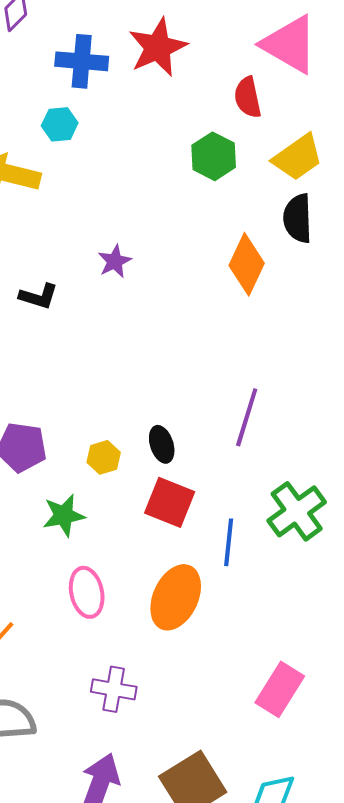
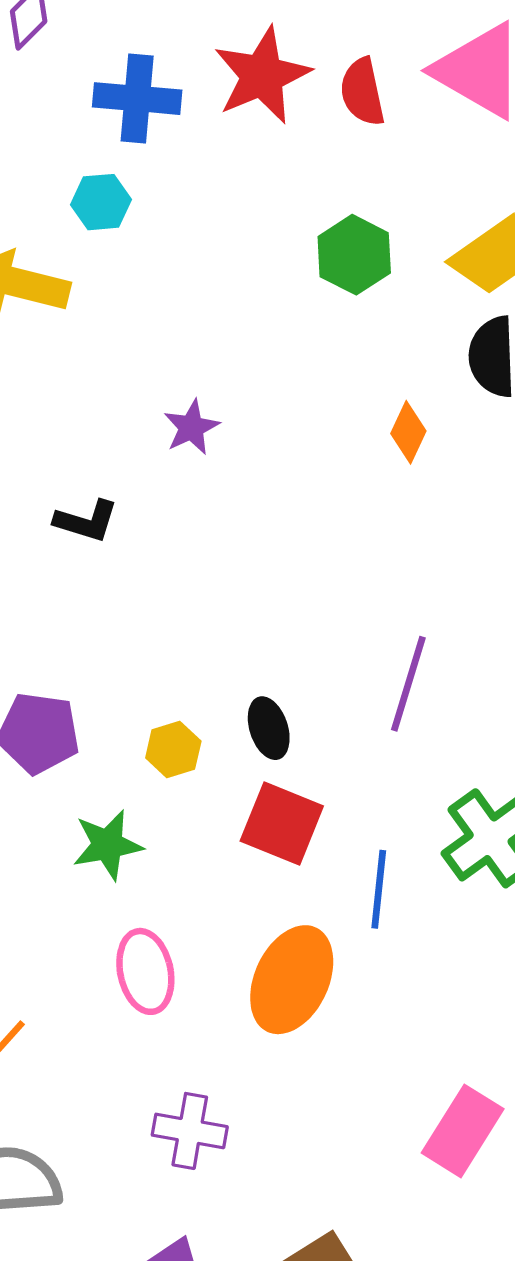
red semicircle: (248, 97) -> (362, 92), moved
orange diamond: (247, 264) -> (408, 432), size x0.6
black L-shape: (39, 296) -> (86, 521), moved

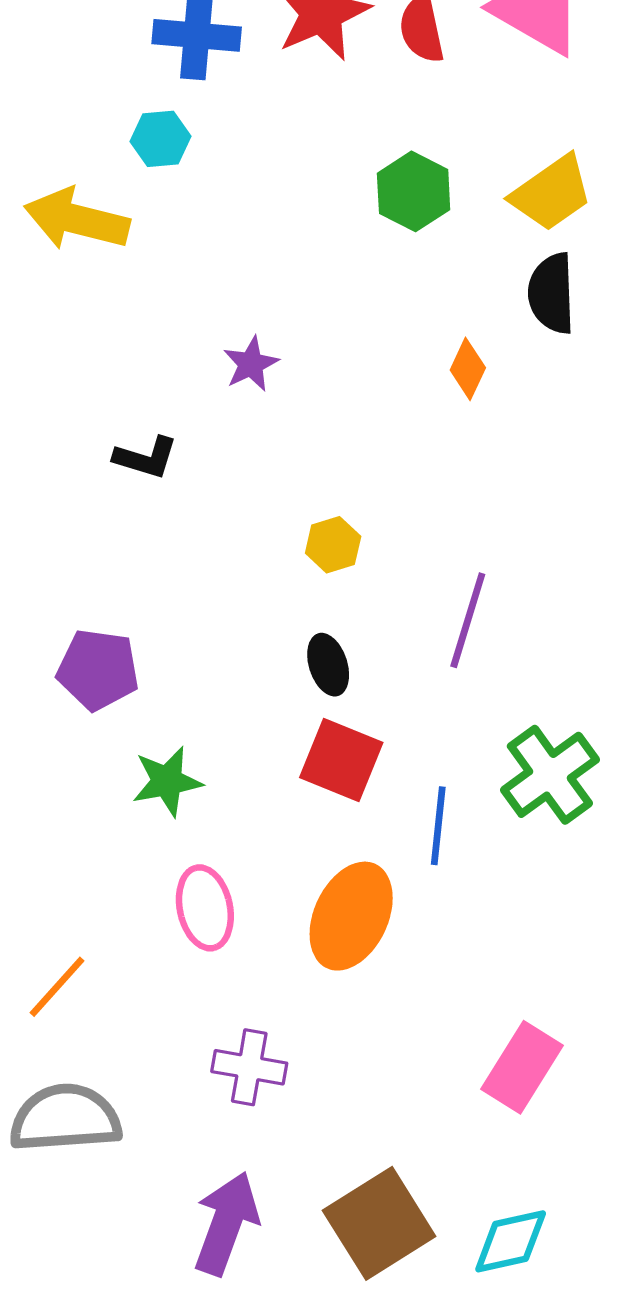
yellow hexagon: (173, 750) -> (333, 545), moved

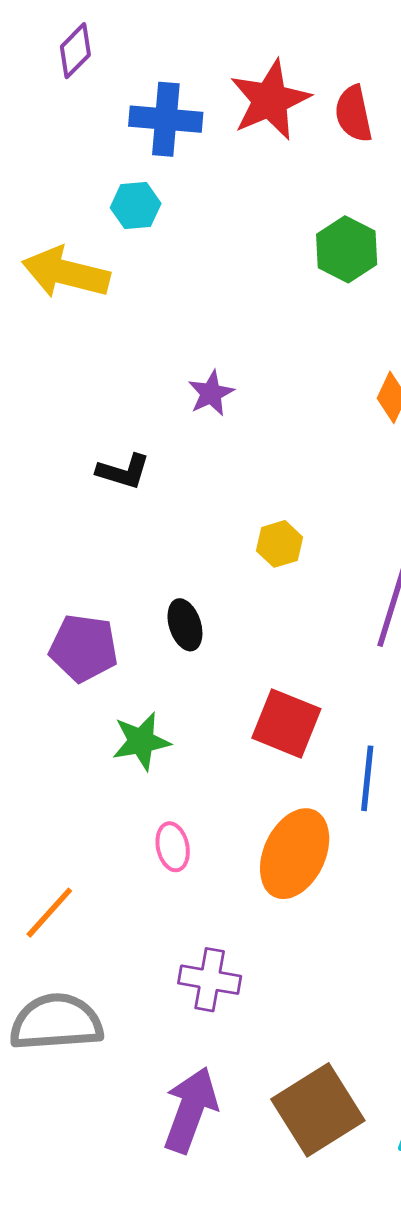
black ellipse: (328, 665) -> (185, 625), moved
pink ellipse: (205, 908) -> (173, 847), size x0.7

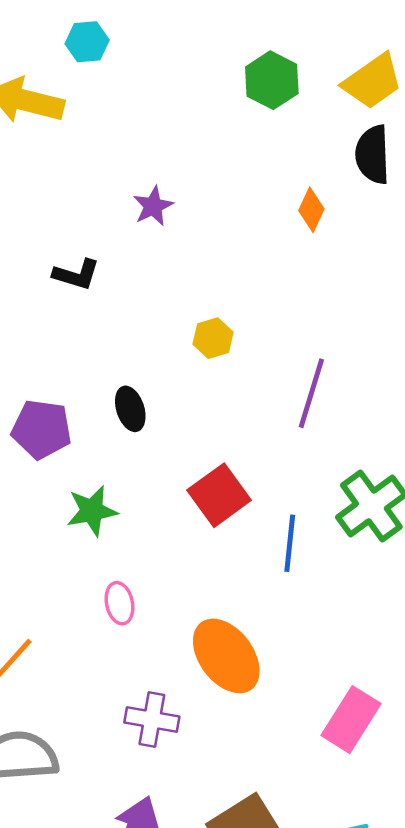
red square: (286, 723) -> (219, 495), turned 32
orange ellipse: (295, 854) -> (226, 656), moved, turned -62

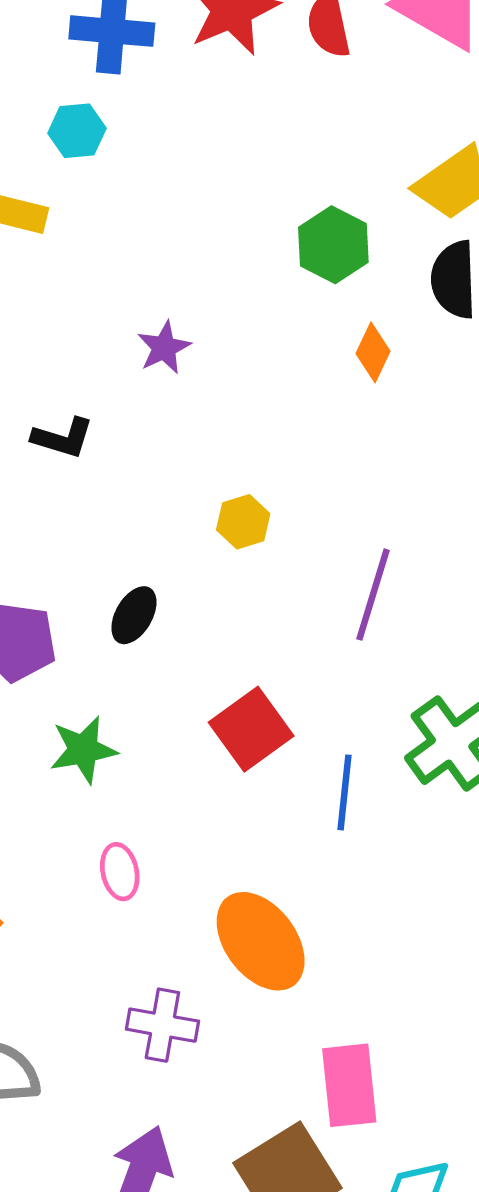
green hexagon: (272, 80) -> (333, 245), moved
black ellipse: (130, 409) -> (134, 615), turned 48
pink rectangle: (351, 720) -> (349, 1085), moved, turned -38

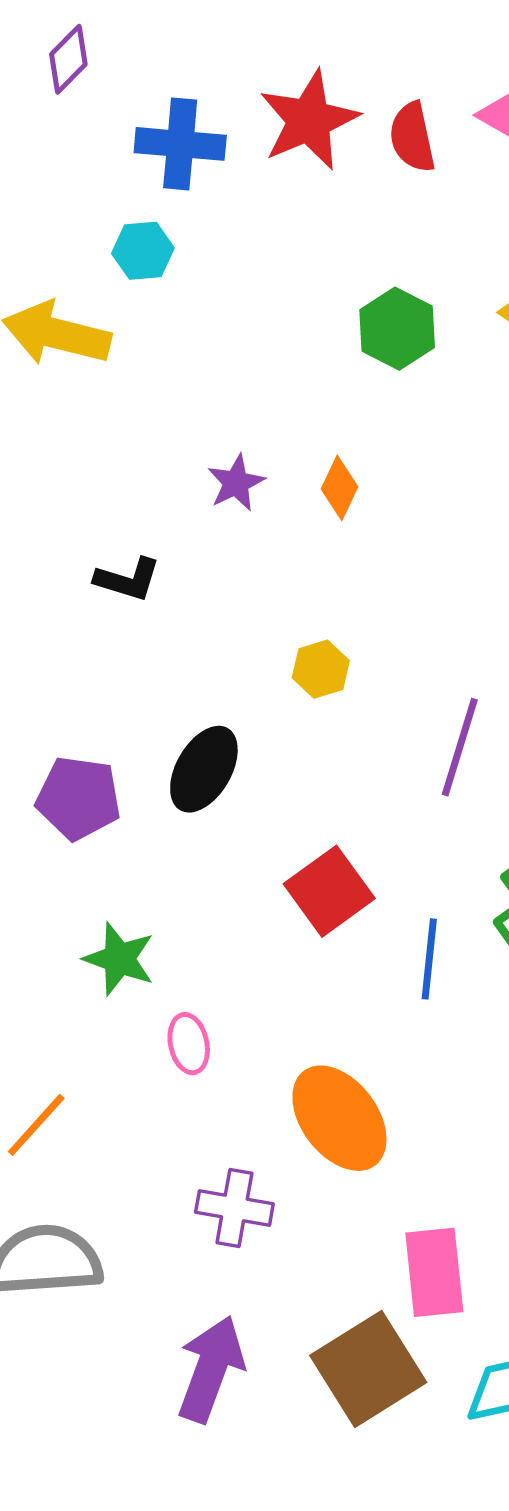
green hexagon: (333, 245) -> (397, 329), moved
orange diamond: (373, 352) -> (339, 488), moved
black ellipse: (134, 615) -> (204, 769), size x1.4
green star: (83, 750) -> (119, 959), moved, turned 30

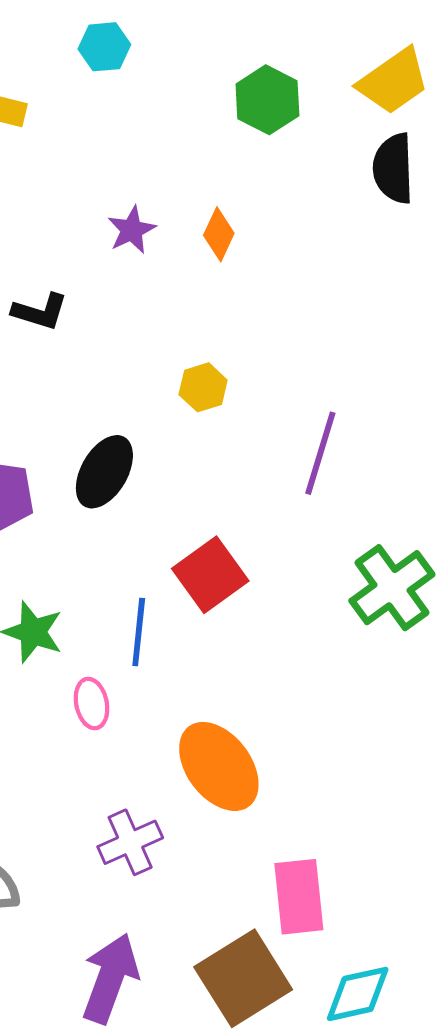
cyan hexagon: (143, 251) -> (104, 47), moved
blue line: (429, 959) -> (139, 632), moved
purple cross: (234, 1208) -> (130, 842), turned -34

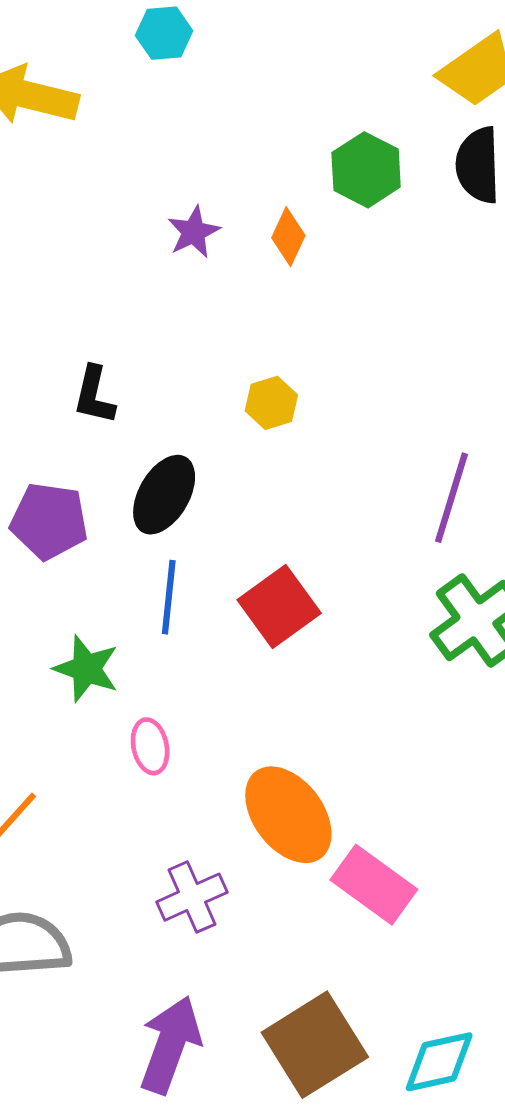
green hexagon: (267, 100) -> (366, 170), moved
black L-shape: (40, 312) -> (94, 395), moved, turned 86
purple line: (320, 453) -> (452, 498), moved
blue line: (139, 632) -> (169, 597), moved
pink rectangle: (299, 897) -> (374, 885), moved, turned -48

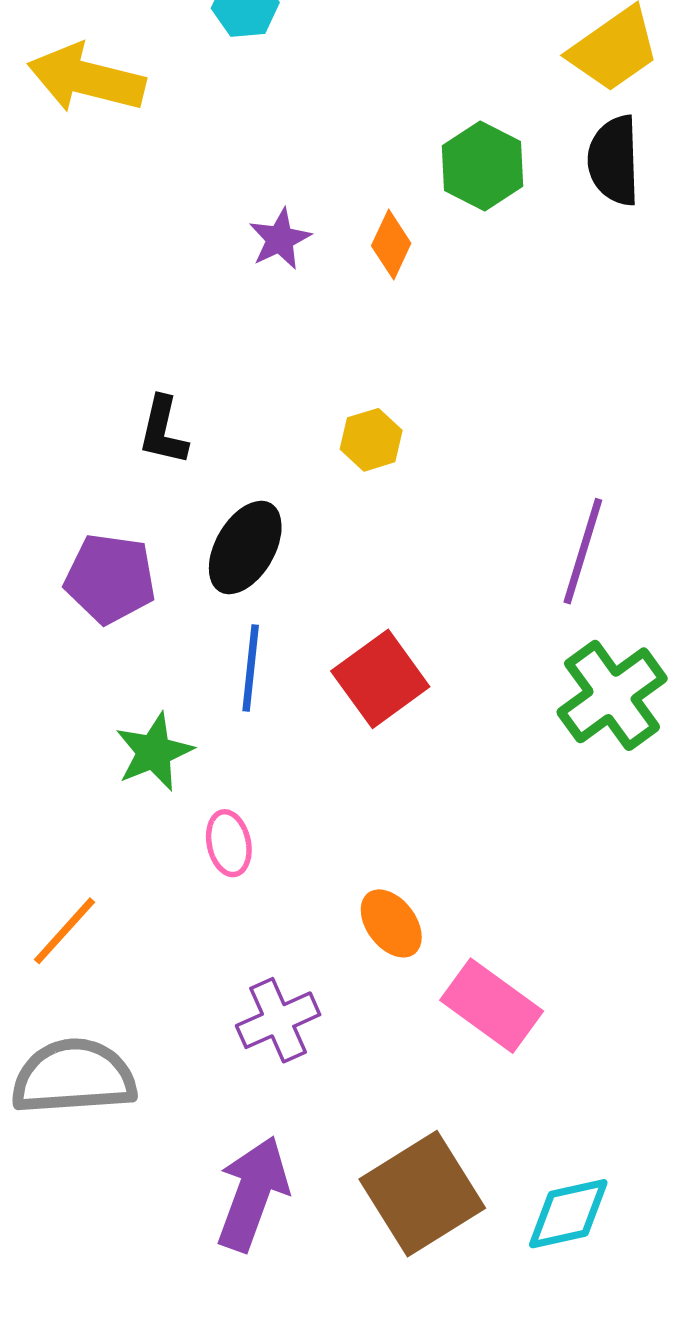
green star: (86, 669) -> (154, 752), turned 30
orange ellipse: (288, 815) -> (391, 923), size x0.6

